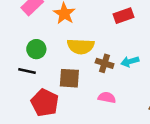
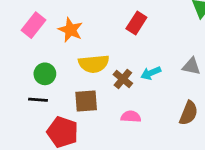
red rectangle: (123, 16) -> (136, 23), turned -30
brown cross: (105, 63) -> (123, 79), turned 30

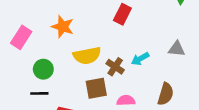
pink rectangle: (33, 25) -> (21, 37), moved
brown square: (86, 101) -> (96, 88), moved
brown semicircle: (189, 113) -> (166, 94), moved

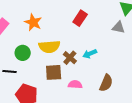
gray triangle: (177, 49) -> (119, 27), moved
green circle: (43, 69) -> (23, 53), moved

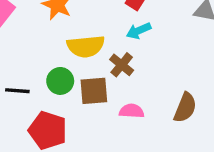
green circle: (23, 53) -> (60, 81), moved
cyan arrow: (90, 54) -> (139, 31), moved

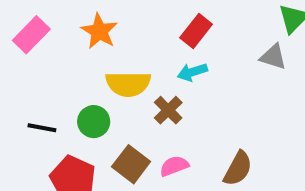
brown square: (94, 91) -> (131, 164), moved, turned 36
pink semicircle: (132, 111) -> (174, 166), turned -30

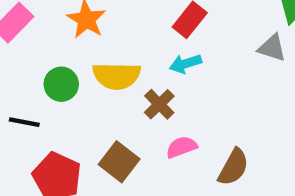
green circle: (94, 122) -> (61, 84), moved
pink semicircle: (174, 166) -> (181, 147), moved

